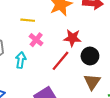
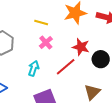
black circle: (90, 56) -> (101, 59), moved
cyan arrow: (21, 60) -> (34, 68), moved

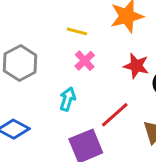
red line: (66, 67) -> (115, 115), moved

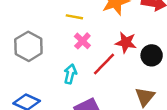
red line: (115, 115) -> (104, 64), moved

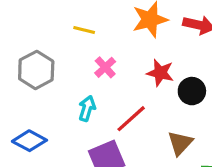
yellow line: (74, 17) -> (84, 30), moved
red line: (104, 64) -> (131, 119), moved

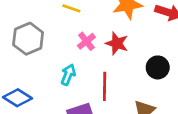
red star: (160, 73) -> (117, 43), moved
red line: (131, 119) -> (105, 86), turned -52

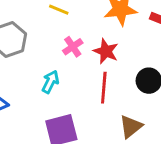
red line: (105, 86) -> (104, 88), moved

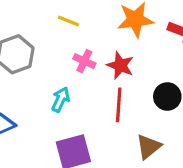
pink cross: (73, 47) -> (84, 61), turned -30

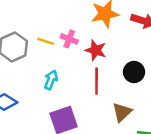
yellow line: (69, 21) -> (46, 41), moved
pink cross: (84, 61) -> (69, 39), moved

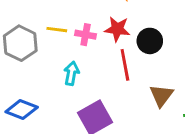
pink cross: (69, 39) -> (86, 35), moved
black circle: (134, 72) -> (150, 41), moved

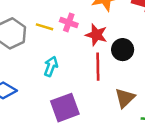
pink cross: (86, 35) -> (69, 22), moved

